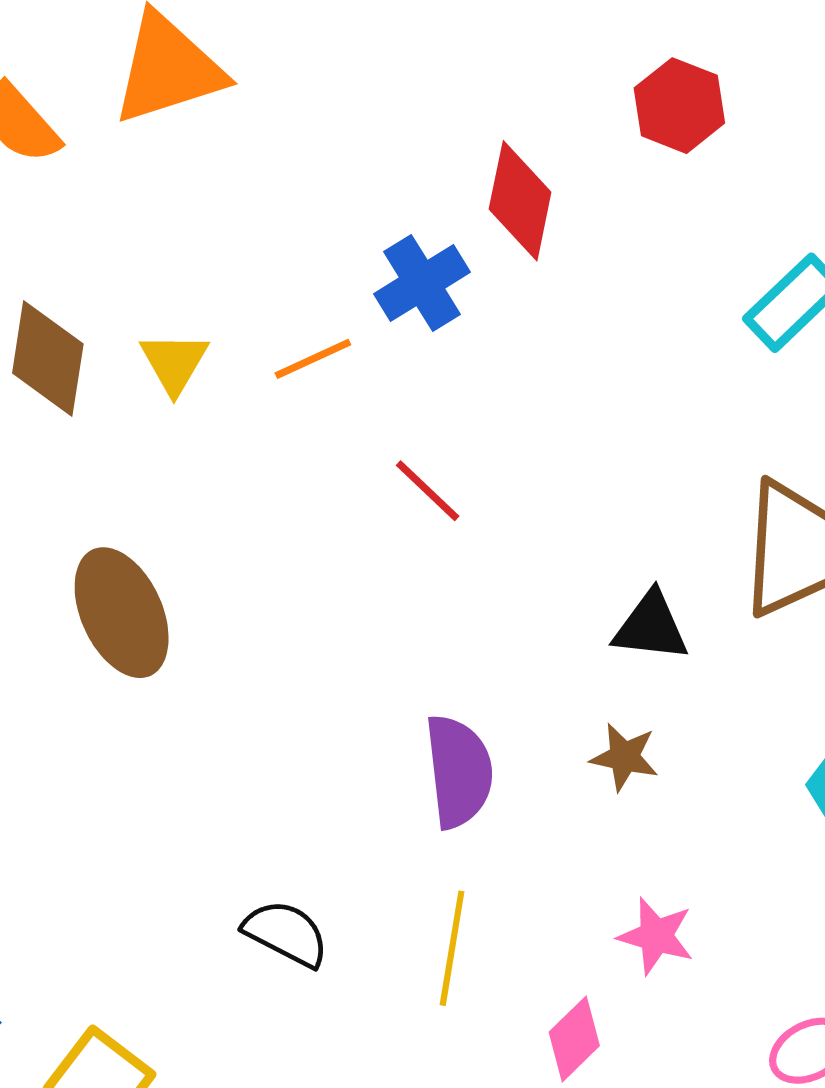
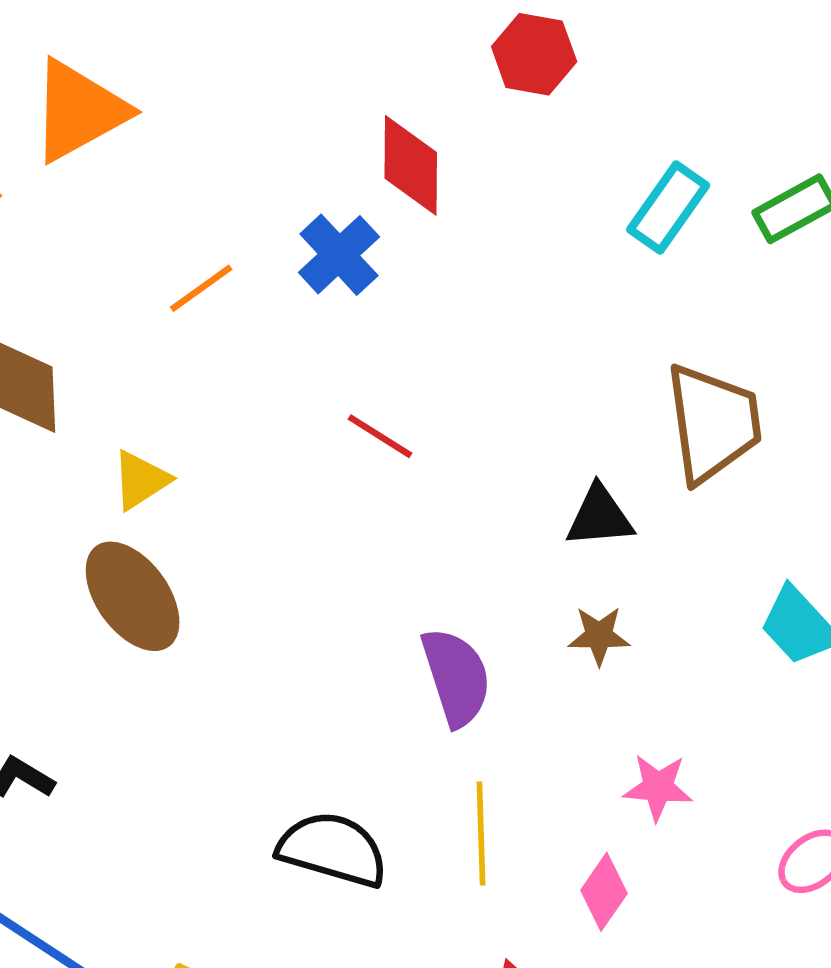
orange line: (313, 359) -> (201, 288), moved
yellow triangle: (174, 363) -> (141, 480), moved, turned 38
black semicircle: (286, 933) -> (333, 849), size x1.4

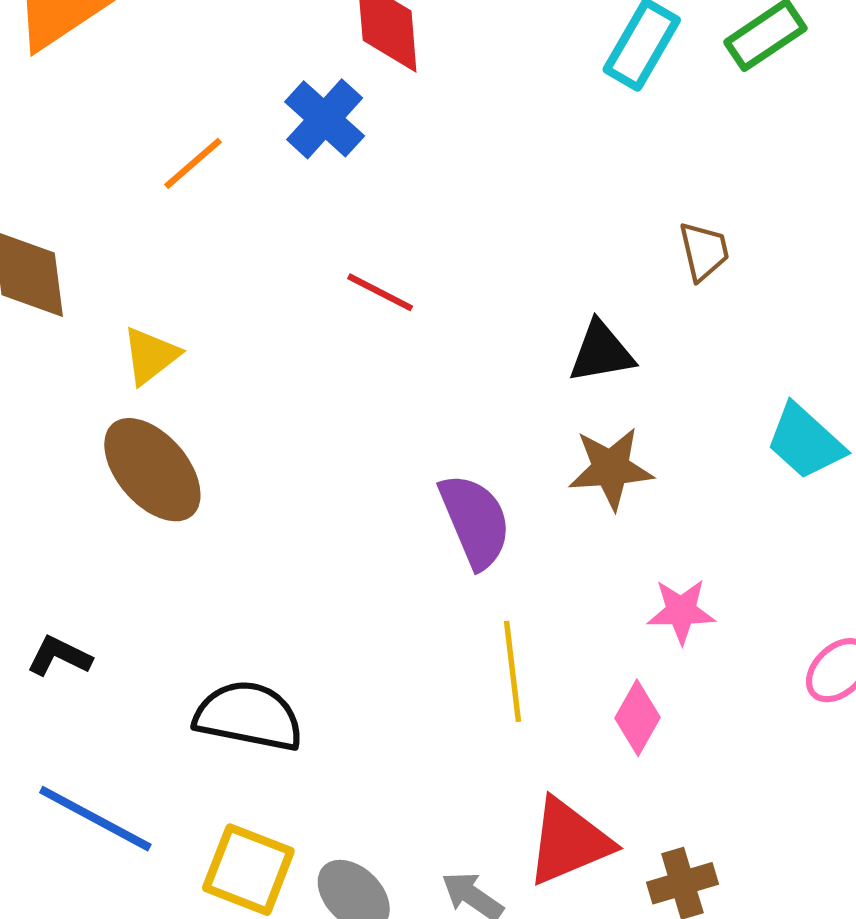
brown trapezoid: (713, 423) -> (704, 251), size x0.5
brown star: (599, 636) -> (611, 468), size x1.4
black semicircle: (333, 849) -> (249, 716), moved

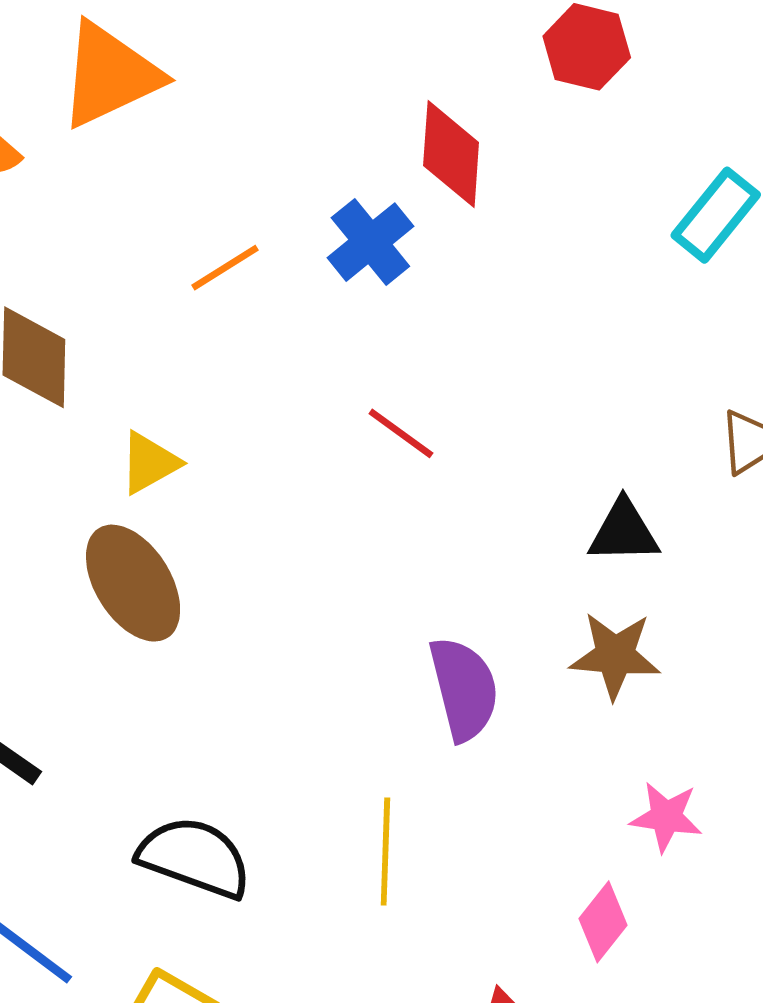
yellow line: (513, 671) -> (385, 852), moved

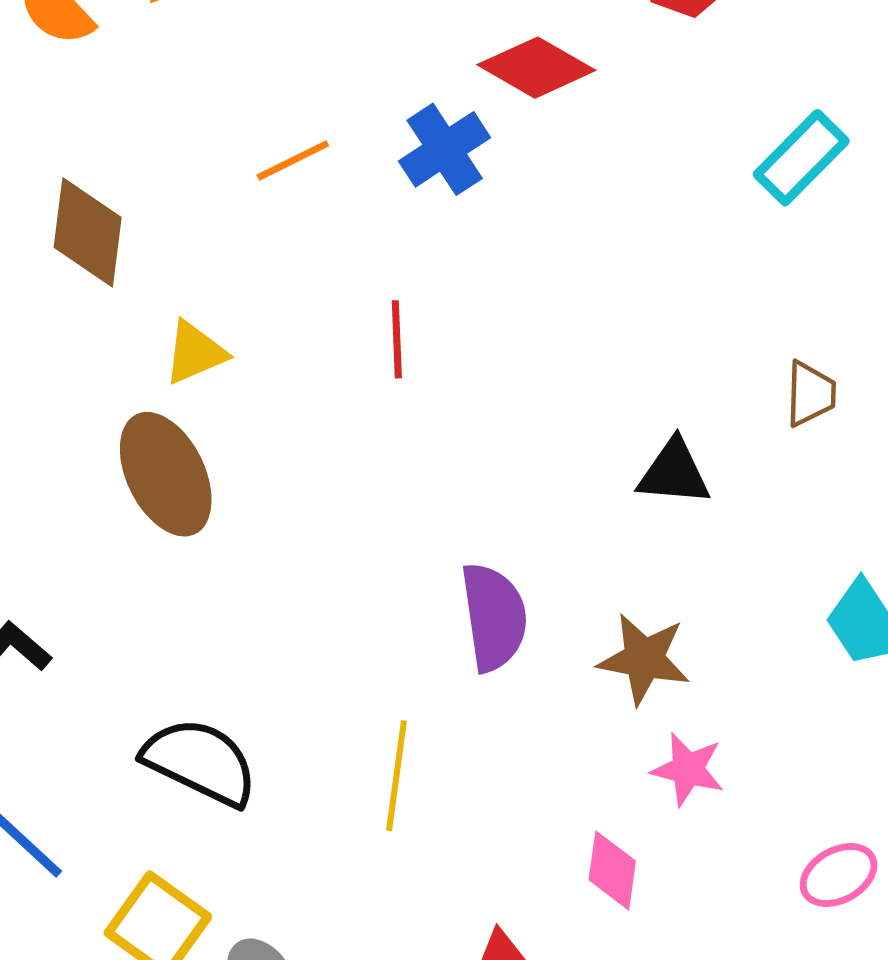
red diamond: (451, 154) -> (536, 68), turned -70
red line: (401, 433) -> (397, 339), moved, turned 46
brown star: (615, 655) -> (644, 659), moved
pink diamond: (603, 922) -> (612, 870), turned -36

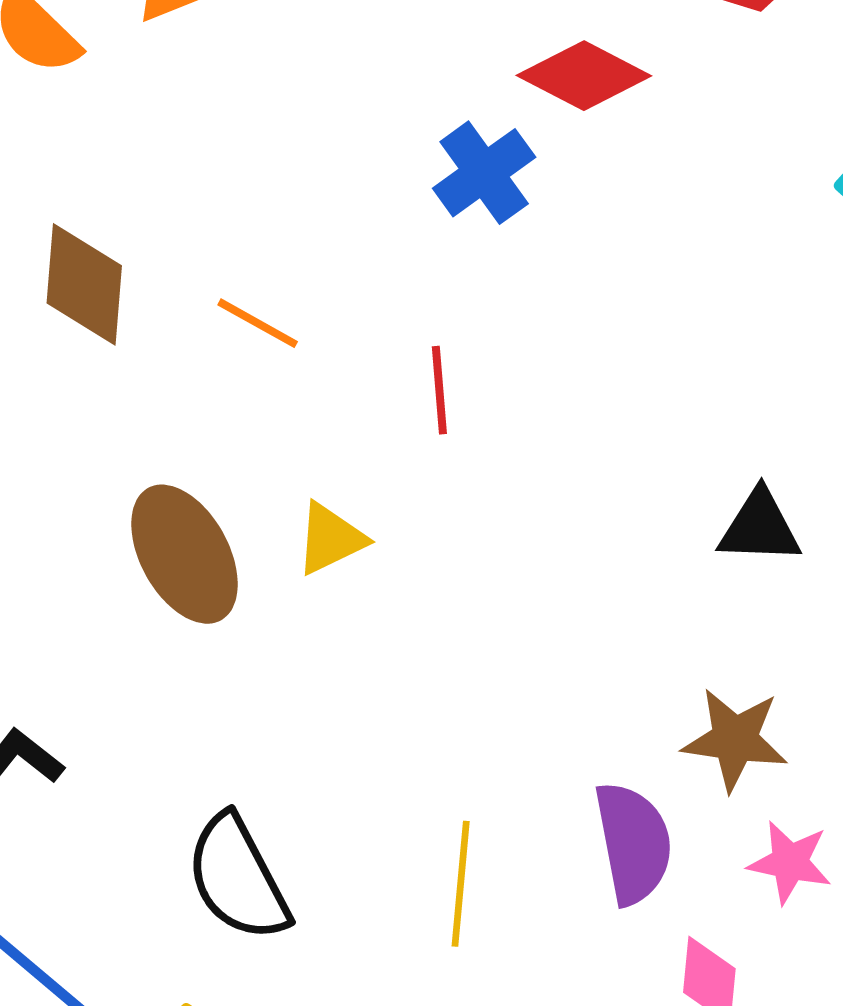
orange line: (293, 160) -> (258, 323), moved, turned 58
yellow triangle: (195, 353) -> (331, 539), moved
purple semicircle: (494, 617) -> (633, 843), moved
black semicircle: (200, 762) -> (238, 878), turned -141

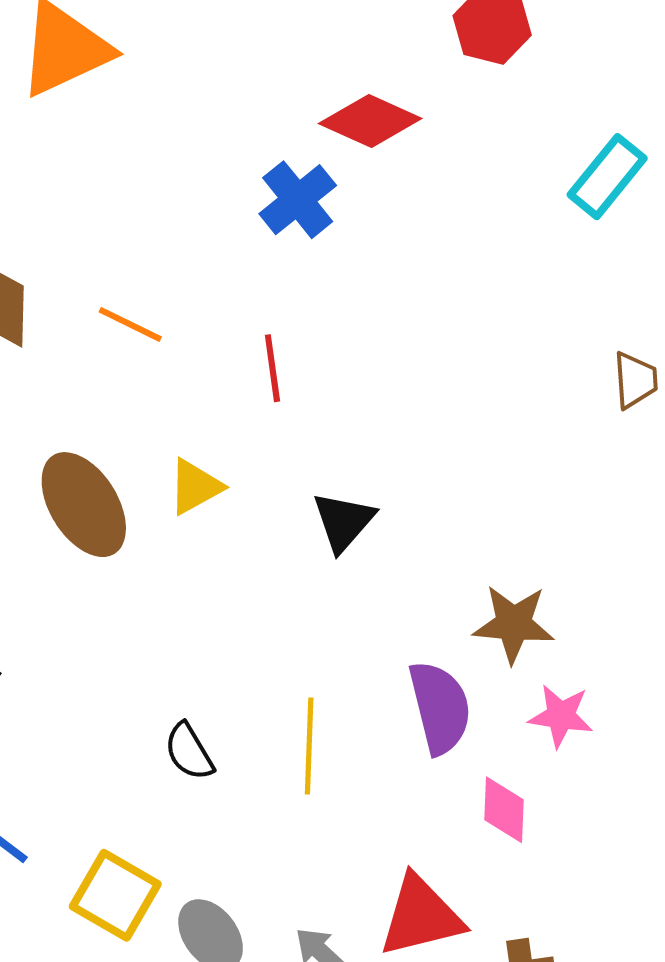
black triangle: (760, 527) -> (343, 522), moved, turned -48
black semicircle: (238, 878) -> (189, 752), moved, size x0.6

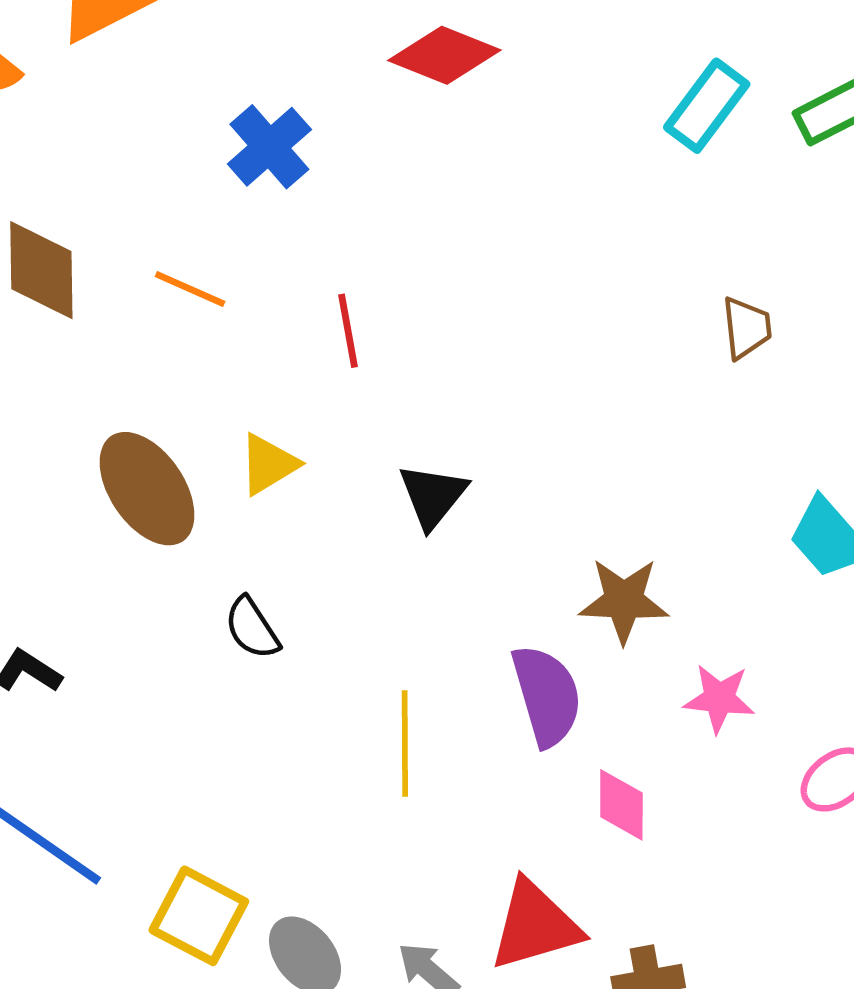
blue cross: (298, 200) -> (269, 147), moved
pink star: (561, 716) -> (719, 698), moved
black semicircle: (189, 752) -> (252, 628), moved

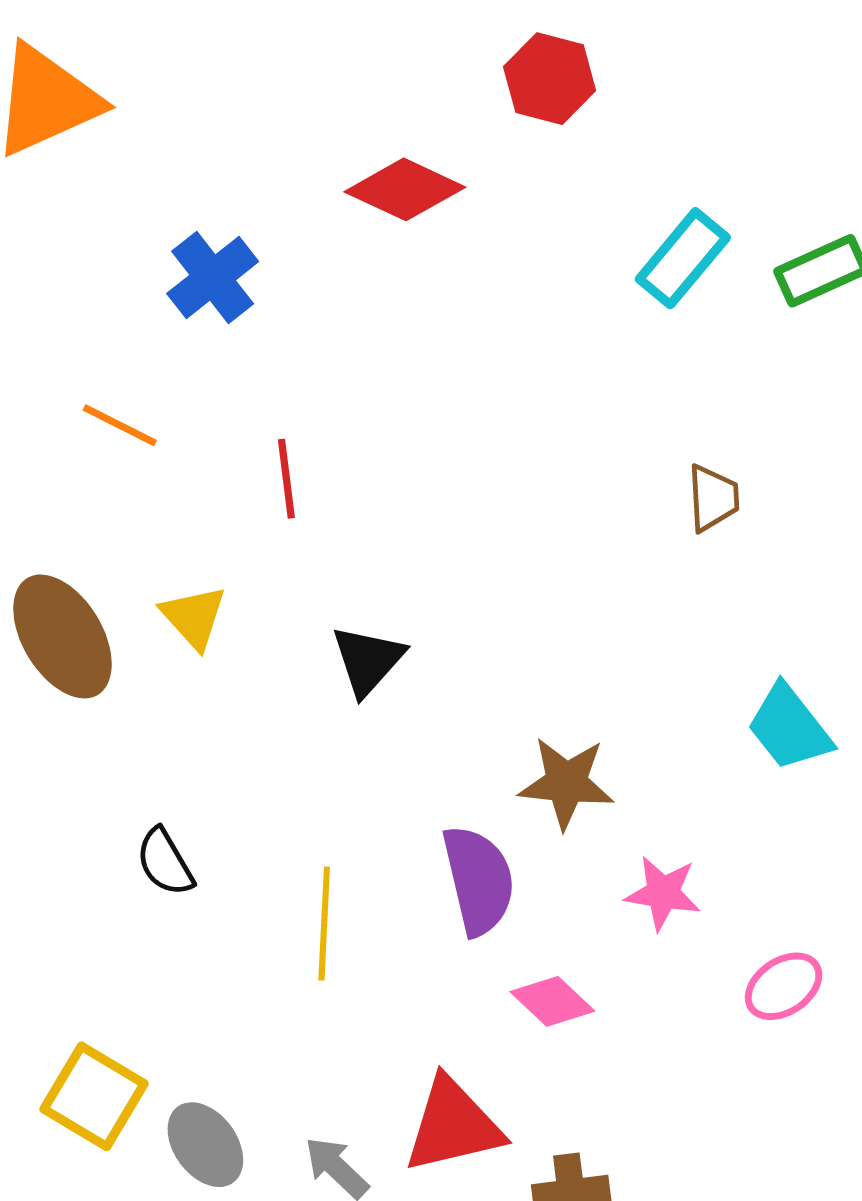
yellow triangle: (268, 464) -> (194, 617), turned -44
black semicircle: (252, 628) -> (165, 862), moved
pink diamond: (621, 805) -> (552, 1001), turned -50

